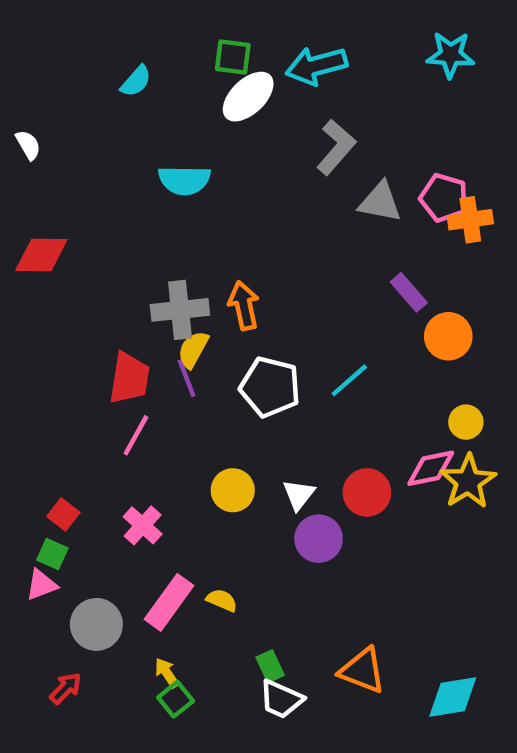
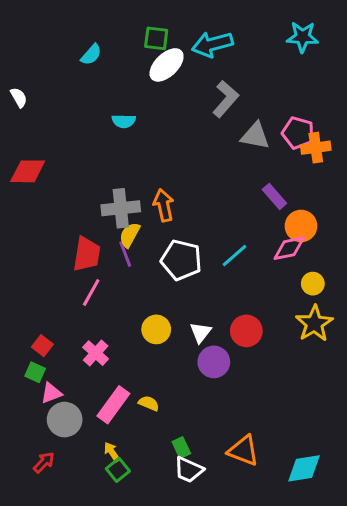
cyan semicircle: (184, 180) -> (124, 121), size x0.7
pink diamond: (431, 468) -> (289, 248), moved
pink triangle: (41, 585) -> (51, 393), moved

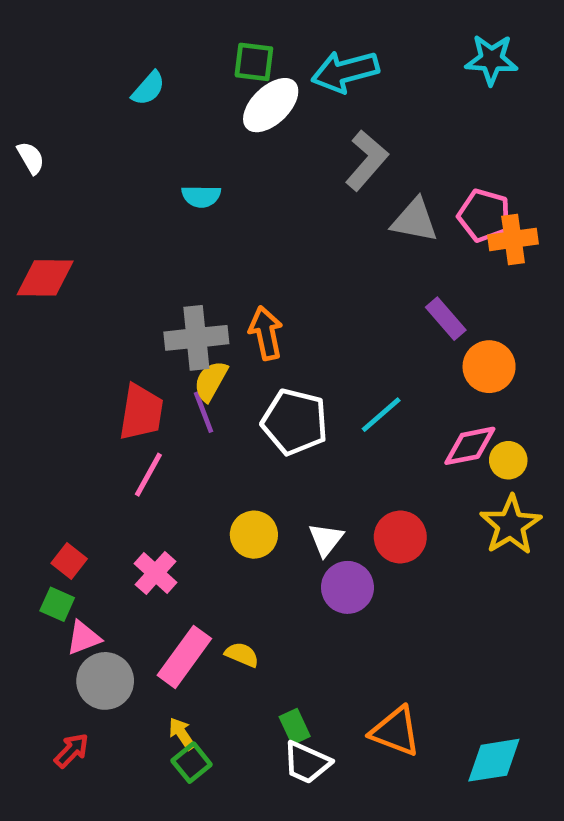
pink diamond: (289, 248) -> (470, 446), moved

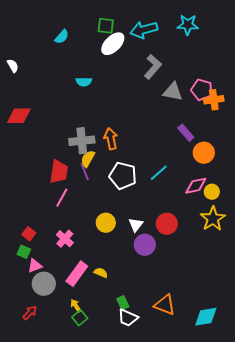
cyan star: (491, 60) -> (188, 25), moved

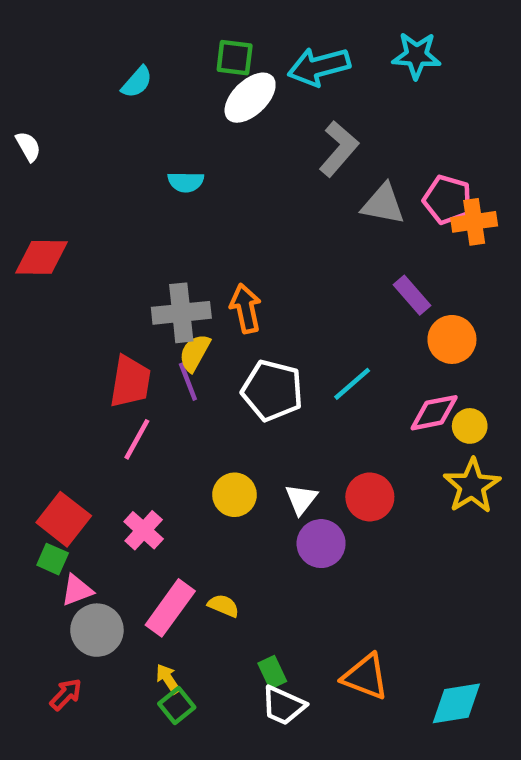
red square: (29, 234) -> (64, 519), size x1.6

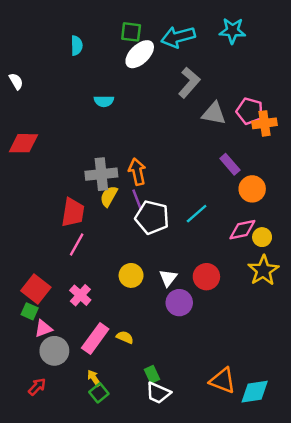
cyan semicircle: (137, 82) -> (77, 46), turned -42
purple line: (188, 382) -> (137, 200), moved
orange triangle: (365, 677) -> (222, 380), moved

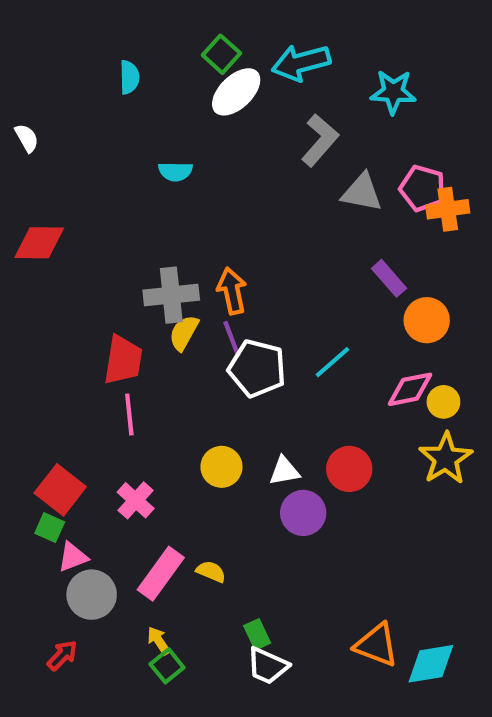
cyan star: (232, 31) -> (393, 92), moved
green square: (131, 32) -> (221, 54), turned 35
pink line: (77, 245) -> (129, 414), turned -35
white triangle: (168, 278) -> (284, 471), turned 42

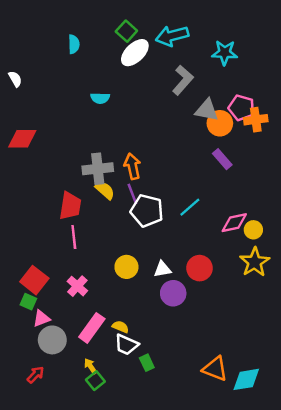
orange circle: (427, 320) -> (220, 123), moved
yellow semicircle: (184, 333) -> (105, 190), turned 102
white trapezoid: (268, 666) -> (126, 345), moved

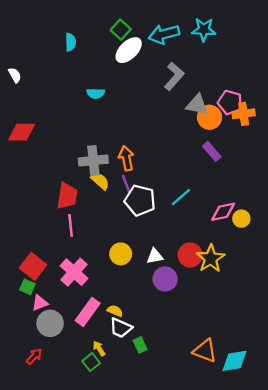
cyan star: (225, 53) -> (204, 30), moved
yellow star: (255, 262) -> (211, 258), moved
pink cross: (77, 286) -> (74, 272), size x1.4
yellow arrow: (91, 366) -> (99, 348), moved

